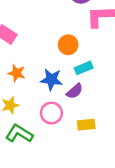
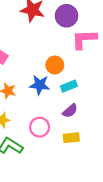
blue star: (51, 80) -> (40, 85), moved
purple semicircle: (75, 91) -> (70, 111), moved

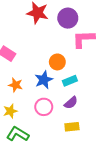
blue star: (40, 85) -> (44, 80), turned -30
pink circle: (40, 127) -> (44, 107), moved

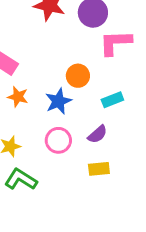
cyan rectangle: (70, 81) -> (112, 100), moved
orange star: (16, 85) -> (18, 97), moved

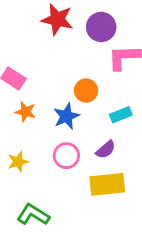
yellow rectangle: (99, 169) -> (107, 184), size x1.6
green L-shape: (21, 179) -> (33, 215), moved

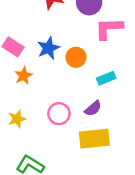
orange star: (26, 112) -> (24, 76), turned 30
blue star: (66, 116) -> (48, 48), moved

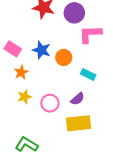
blue star: (48, 48) -> (41, 50), turned -30
cyan rectangle: (106, 78) -> (88, 74), turned 48
yellow star: (17, 119) -> (24, 97), moved

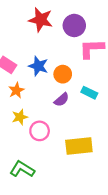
purple semicircle: (78, 99) -> (62, 100), moved
pink circle: (50, 103) -> (40, 131), moved

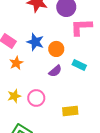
yellow star: (20, 117) -> (14, 96), moved
yellow rectangle: (79, 146) -> (70, 111), size x0.7

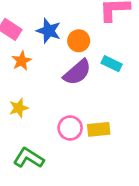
purple semicircle: (55, 71) -> (77, 72), size x1.5
pink circle: (36, 98) -> (70, 128), moved

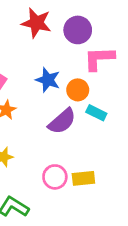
blue star: (49, 31) -> (48, 80), moved
orange circle: (79, 41) -> (78, 90), moved

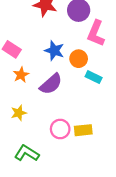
pink L-shape: (99, 59) -> (96, 33), turned -65
purple semicircle: (62, 121) -> (51, 84), moved

